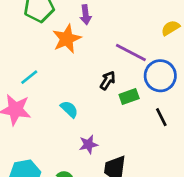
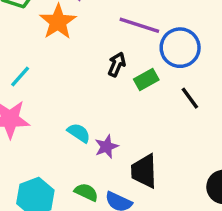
cyan semicircle: (69, 109) -> (79, 133), moved

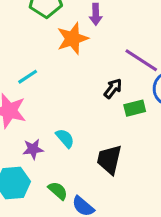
purple star: (106, 147) -> (33, 149), moved
black trapezoid: (144, 171) -> (109, 160), moved

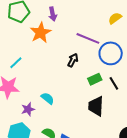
green rectangle: (135, 108) -> (95, 79), moved
black trapezoid: (109, 160) -> (96, 106), moved

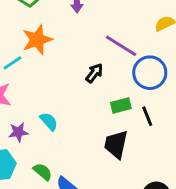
orange star: (41, 33) -> (37, 40), moved

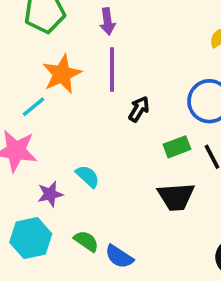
purple line: (121, 46) -> (112, 70), moved, turned 64
black trapezoid: (116, 144) -> (176, 197), turned -100

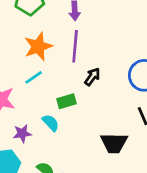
cyan line: (33, 107) -> (34, 77), moved
green rectangle: (177, 147) -> (67, 101), moved

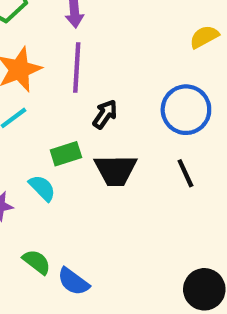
black trapezoid: (114, 143) -> (116, 170), moved

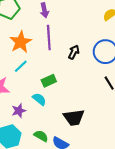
black arrow: (105, 114) -> (74, 52), moved
black trapezoid: (116, 170) -> (74, 117), moved

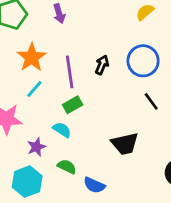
purple line: (49, 37) -> (70, 72), moved
black trapezoid: (74, 117) -> (125, 144), moved
green semicircle: (41, 136) -> (67, 167), moved

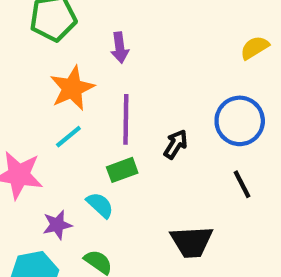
purple arrow: (59, 14) -> (120, 48), moved
black arrow: (102, 65) -> (176, 144), moved

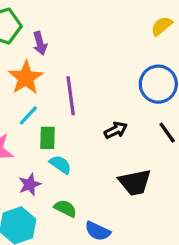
purple arrow: (120, 48) -> (40, 43), moved
black arrow: (176, 144) -> (116, 130), moved, turned 40
green rectangle: (122, 170) -> (47, 138), moved, turned -60

